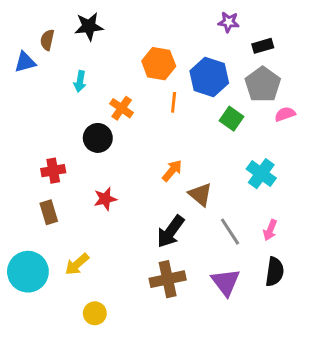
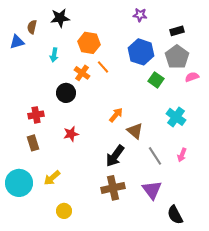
purple star: (229, 22) -> (140, 15), moved
orange hexagon: (159, 64) -> (89, 43), moved
orange line: (174, 102) -> (103, 67), moved, turned -48
black semicircle: (275, 272) -> (175, 215), moved, turned 144

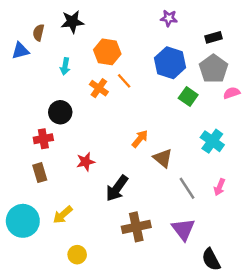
black circle: (66, 93) -> (60, 112), moved
black arrow: (115, 156) -> (117, 188), moved

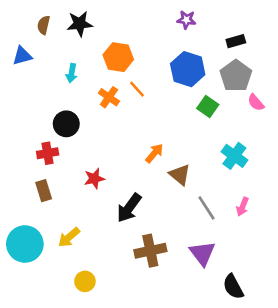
brown semicircle: (39, 33) -> (44, 25), moved
pink semicircle: (232, 93) -> (256, 102), turned -112

